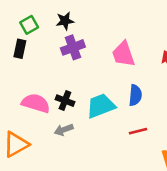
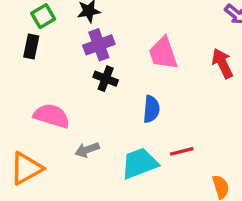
blue semicircle: (135, 95) -> (151, 109), moved
black cross: (65, 101) -> (106, 79), moved
cyan trapezoid: (101, 106) -> (140, 163), moved

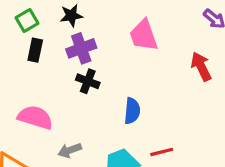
black rectangle: (31, 47) -> (35, 50), moved
pink trapezoid: (163, 53) -> (144, 35), moved

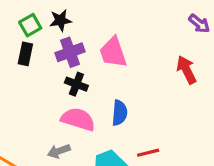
green square: (27, 20) -> (30, 25), moved
pink trapezoid: (144, 35) -> (113, 52), moved
pink semicircle: (35, 117) -> (78, 119), moved

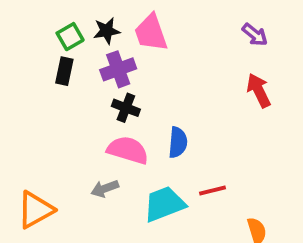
purple arrow: (199, 24) -> (255, 35), moved
pink trapezoid: (113, 52) -> (151, 33), moved

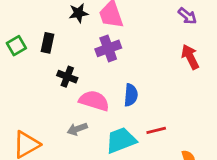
green square: (70, 37) -> (16, 46), moved
purple cross: (118, 69) -> (108, 48), moved
black cross: (126, 108) -> (67, 77), moved

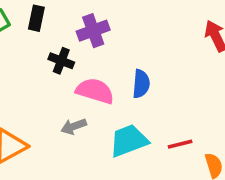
purple cross: (108, 48) -> (93, 31), moved
red line: (156, 130) -> (180, 144), moved

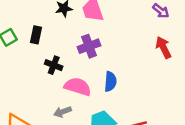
purple cross: (93, 31) -> (89, 46), moved

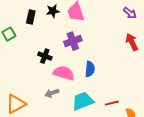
black rectangle: (36, 35) -> (31, 17), moved

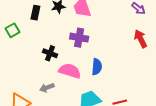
purple cross: (73, 41) -> (79, 38), turned 30
gray arrow: (52, 93) -> (47, 88), moved

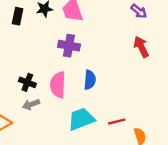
black cross: (50, 53) -> (27, 82), moved
pink semicircle: (70, 71) -> (58, 85), turned -105

